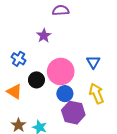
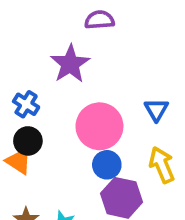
purple star: (44, 36) -> (70, 64), size x1.5
black circle: (36, 80) -> (28, 141), moved

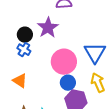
blue triangle: (156, 110) -> (95, 53), size x1.6
black circle: (28, 141) -> (25, 35), moved

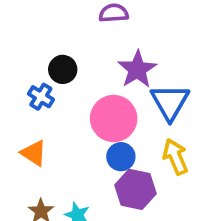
purple star: (48, 28) -> (137, 69), moved
black circle: (25, 35) -> (63, 69), moved

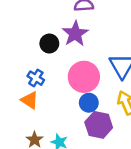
purple star: (137, 69) -> (75, 34), moved
blue cross: (41, 97) -> (36, 78), moved

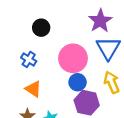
purple star: (75, 34) -> (100, 21), moved
orange triangle: (30, 100) -> (33, 89), moved

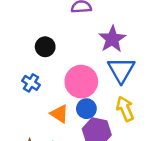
orange triangle: (33, 89) -> (59, 114), moved

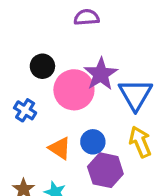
purple star: (112, 39) -> (101, 74), moved
pink circle: (81, 82) -> (74, 90), moved

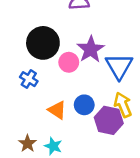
black circle: (42, 66) -> (43, 43), size x1.6
pink circle: (74, 90) -> (69, 62), size x0.6
purple hexagon: (105, 170) -> (109, 120), moved

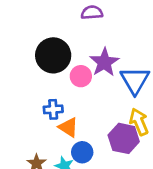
blue cross: (29, 79) -> (53, 109), moved, turned -36
blue circle: (84, 105) -> (82, 152), moved

